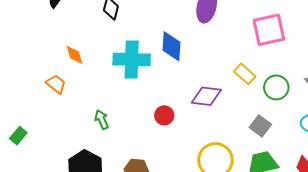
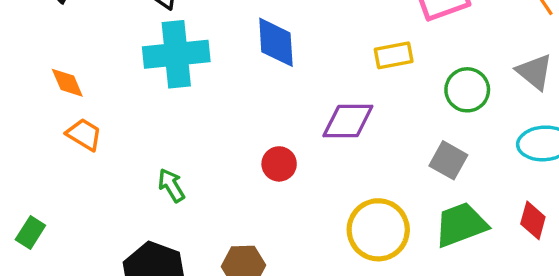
orange diamond: (74, 55) -> (67, 83), moved
cyan cross: (132, 60) -> (176, 54), moved
yellow rectangle: (245, 74) -> (394, 55), moved, turned -45

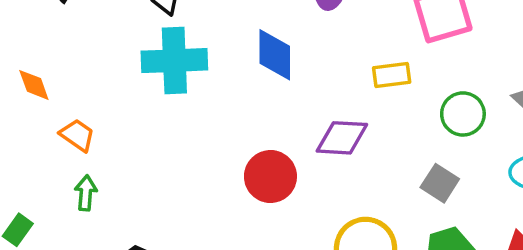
orange diamond: (67, 83) -> (34, 85), moved
red circle: (279, 164) -> (270, 176), size x1.5
green arrow: (171, 185) -> (86, 193), moved, turned 32

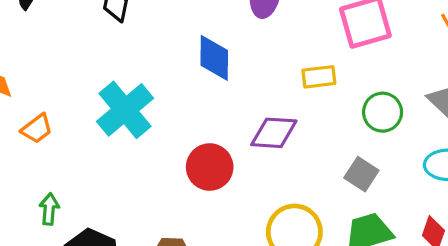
cyan cross: (174, 61) -> (125, 110), moved, turned -38
orange trapezoid: (77, 135) -> (37, 129), turned 108
green arrow: (86, 193) -> (49, 209), moved

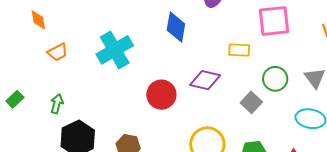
gray square: (361, 174) -> (251, 102), moved

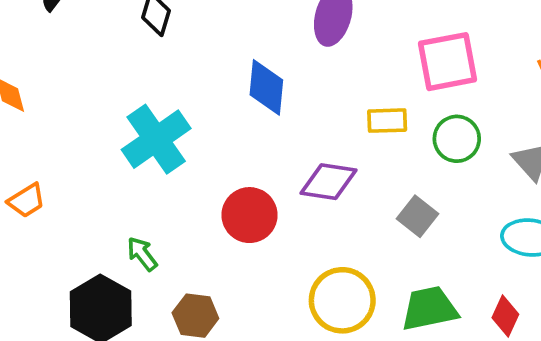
orange trapezoid: (58, 52) -> (27, 201), moved
green circle: (275, 79) -> (457, 139), moved
green arrow: (57, 104) -> (142, 254), moved, turned -48

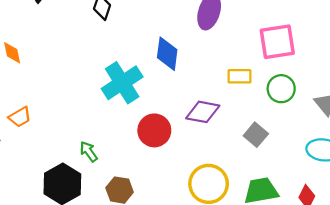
cyan cross: (156, 139) -> (122, 83), moved

